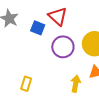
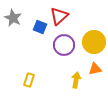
red triangle: (58, 16) -> (59, 16), turned 36

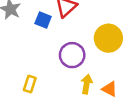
purple circle: (64, 45) -> (72, 55), moved
orange triangle: (95, 69) -> (110, 89), moved, turned 40

